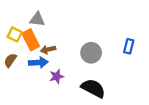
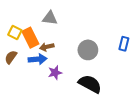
gray triangle: (37, 19) -> (50, 18), moved

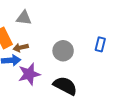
purple star: (55, 73) -> (29, 74), size x1.5

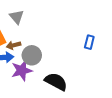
gray triangle: (24, 18) -> (17, 17), turned 42
gray circle: (63, 51) -> (32, 55), moved

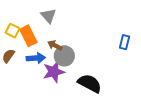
brown arrow: (14, 45) -> (55, 45), moved, turned 40

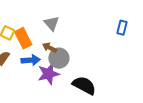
gray triangle: (48, 16) -> (52, 23), moved
blue rectangle: (124, 42) -> (122, 28), moved

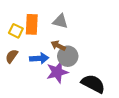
gray triangle: (52, 23) -> (60, 21), turned -35
orange rectangle: (23, 38) -> (32, 24), moved, turned 30

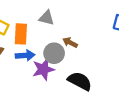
orange rectangle: (32, 24) -> (21, 34), moved
brown arrow: (58, 46) -> (70, 43), moved

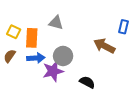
brown arrow: (70, 43) -> (104, 46), moved, size x1.5
black semicircle: (80, 81) -> (87, 82), size x0.7

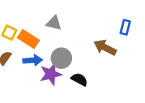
orange rectangle: (32, 38) -> (28, 39), turned -60
black semicircle: (87, 82) -> (79, 79), moved

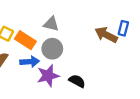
brown arrow: (105, 48) -> (106, 35), moved
gray circle: (61, 58) -> (52, 49), moved

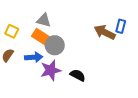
gray triangle: (51, 24) -> (44, 20), moved
orange rectangle: (25, 40) -> (42, 37), moved

